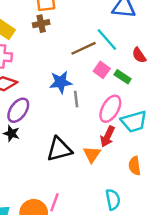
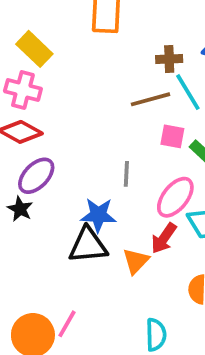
brown cross: (41, 24) -> (169, 59), moved
pink square: (102, 70) -> (172, 136), turned -35
blue star: (61, 82) -> (98, 215), moved

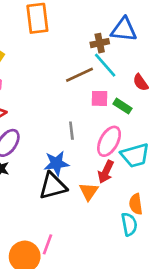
brown cross: (169, 59) -> (100, 43), moved
cyan semicircle: (156, 335) -> (129, 224), moved

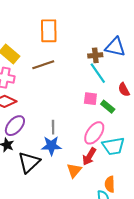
brown line: (79, 75) -> (43, 65), moved
gray line: (71, 131) -> (53, 127), moved
black triangle: (53, 186) -> (29, 162), moved, turned -35

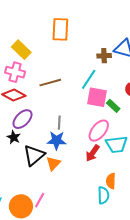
brown line: (43, 65) -> (50, 83), moved
cyan line: (98, 73) -> (89, 79), moved, turned 65
pink square: (90, 99) -> (97, 97), size x1.5
orange triangle: (74, 170) -> (53, 163), moved

